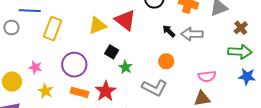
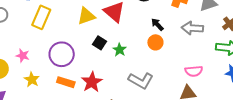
gray arrow: (192, 34) -> (192, 28), moved
orange circle: (166, 61) -> (155, 42), moved
green star: (125, 67) -> (120, 50), moved

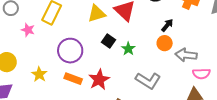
black arrow: (157, 24) -> (167, 25), turned 80
gray arrow: (192, 28) -> (186, 55), moved
pink star: (23, 56) -> (28, 30), moved

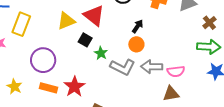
black square: (109, 41) -> (85, 40), moved
gray arrow: (186, 55) -> (152, 67), moved
gray L-shape: (148, 81) -> (123, 67), moved

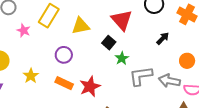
yellow triangle: (66, 21) -> (81, 26), moved
orange circle: (136, 44) -> (187, 61), moved
purple circle: (43, 60) -> (64, 55), size x0.7
gray L-shape: (123, 67) -> (141, 76), turned 135

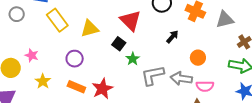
yellow rectangle: (49, 16) -> (57, 20), turned -65
pink star: (24, 30) -> (32, 55), moved

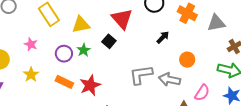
pink star: (32, 55) -> (31, 44), moved
green star: (133, 59) -> (84, 50), moved
pink semicircle: (205, 86) -> (202, 93), moved, turned -60

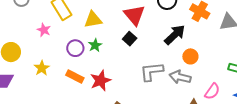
black arrow: (163, 37) -> (175, 35), size x1.6
black square: (109, 41) -> (130, 39), moved
pink star: (31, 44) -> (44, 30), moved
orange circle: (187, 60) -> (190, 56), moved

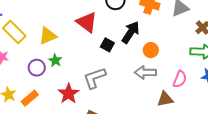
black square: (130, 39) -> (107, 45), moved
gray L-shape: (152, 72) -> (95, 78), moved
orange rectangle: (75, 76) -> (30, 98), moved, turned -54

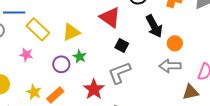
black arrow: (131, 32) -> (154, 26), turned 120
black square: (107, 45) -> (122, 45), moved

